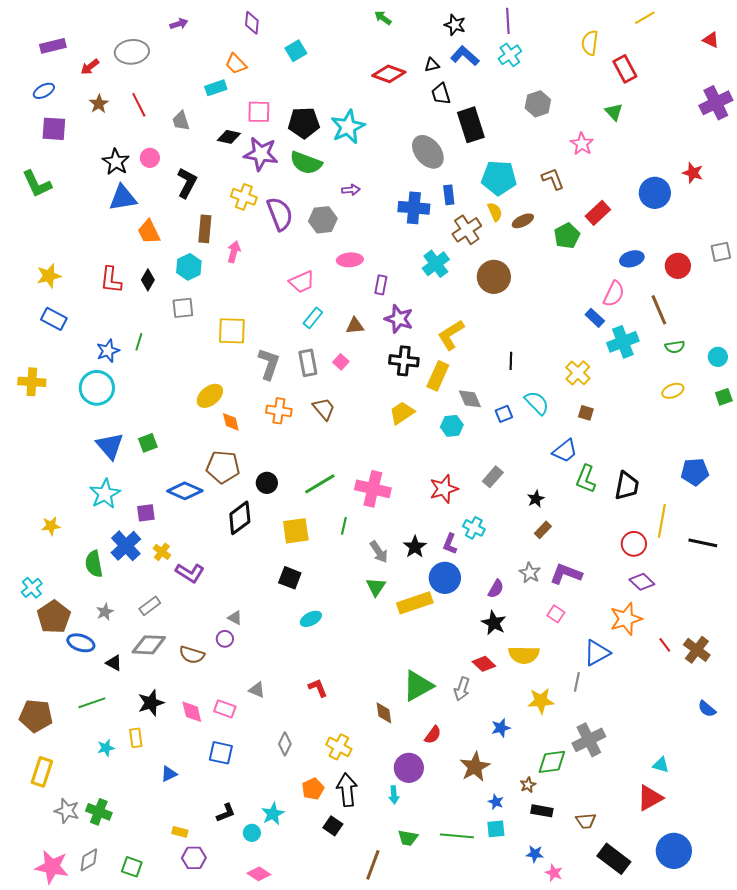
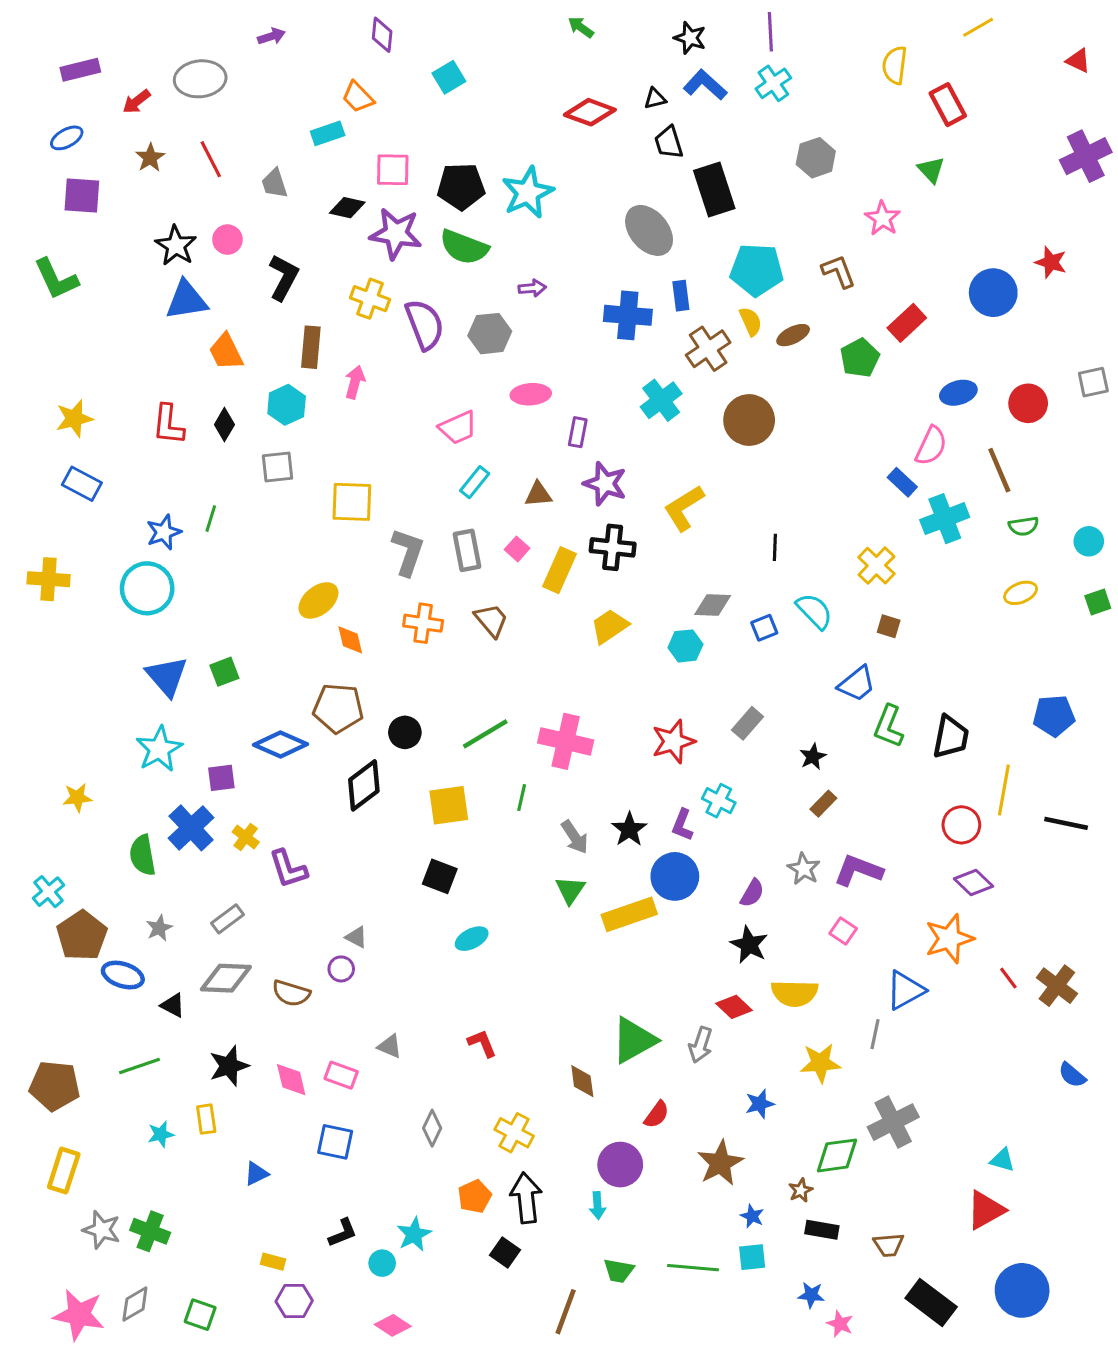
yellow rectangle: (438, 376) -> (560, 570), moved
gray diamond: (470, 399) -> (713, 605), turned -65
purple L-shape: (190, 573) -> (288, 869), turned 40

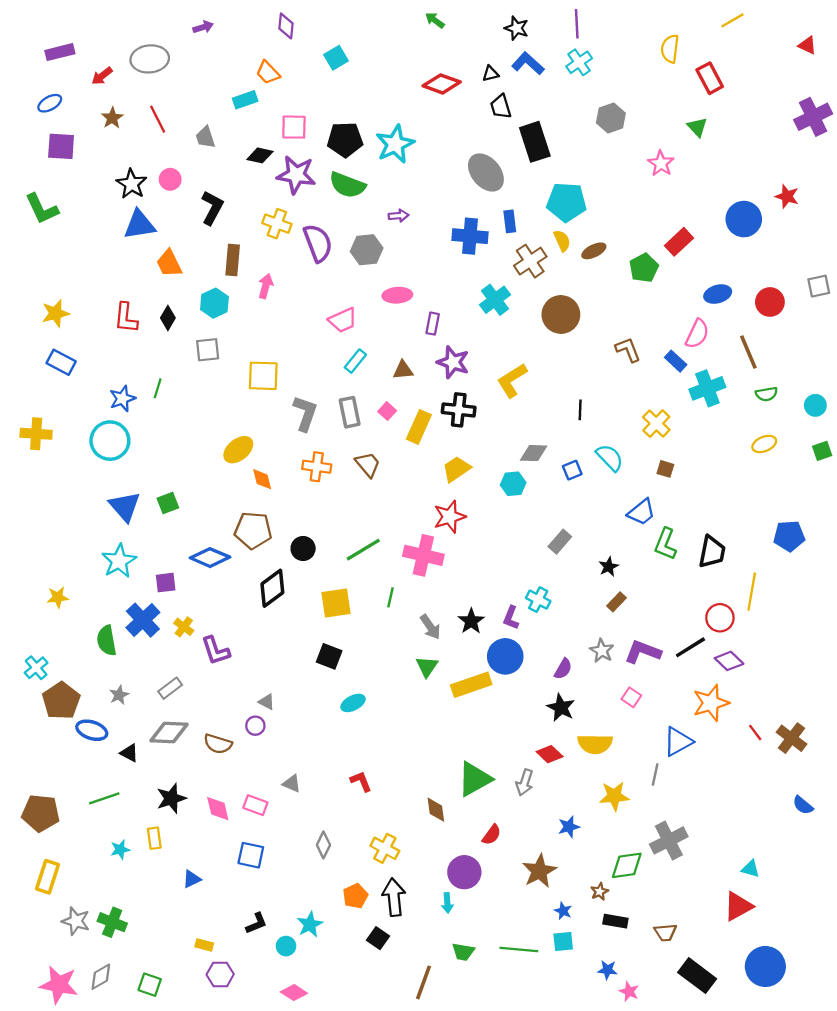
brown L-shape: (839, 271) -> (628, 350), moved
red star: (673, 741) -> (450, 517), moved
black line: (1066, 823) -> (690, 647), moved, turned -44

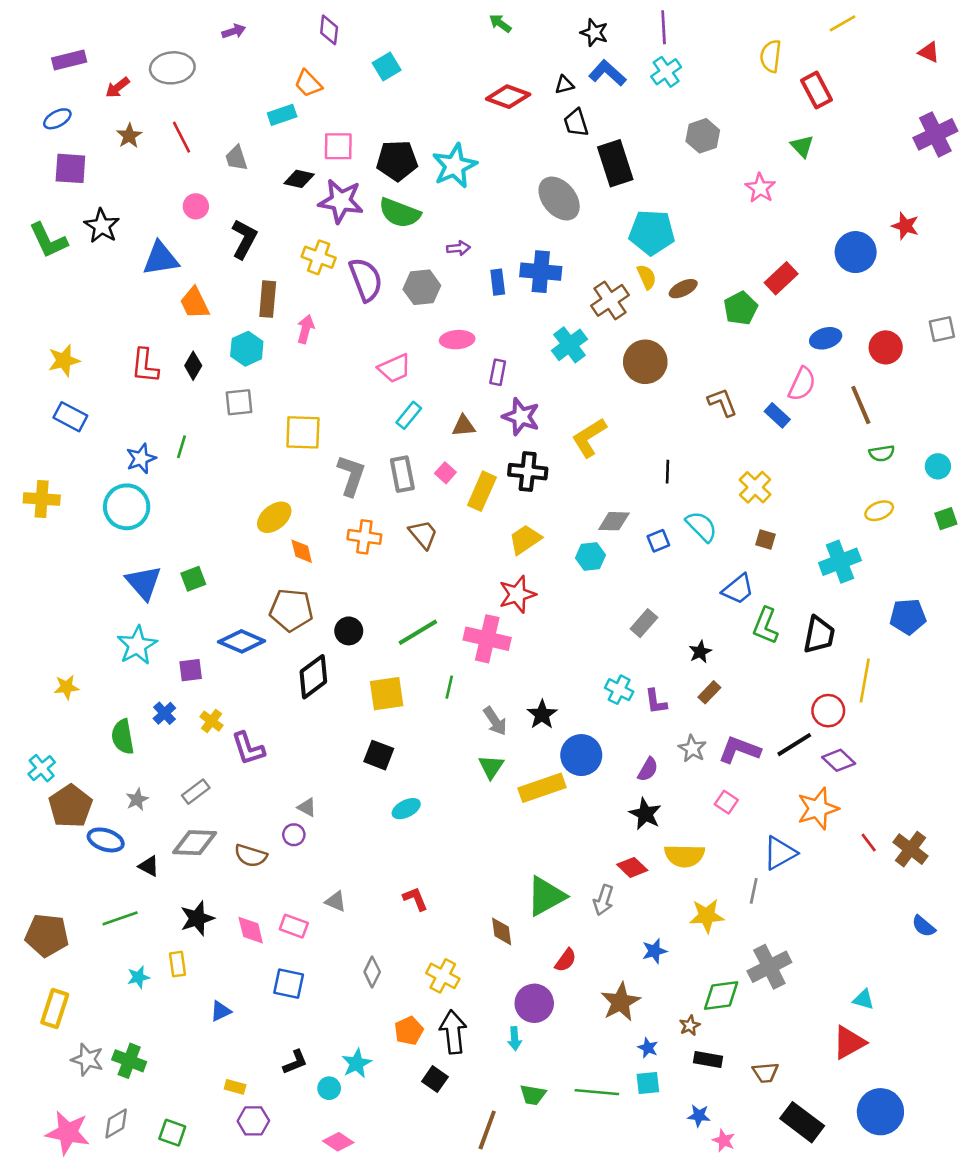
black star: (132, 184) -> (102, 226), moved
blue rectangle: (510, 221) -> (498, 282), moved
cyan cross: (707, 388) -> (840, 562), moved
purple L-shape: (511, 618) -> (656, 701), moved, turned -30
blue cross: (143, 620) -> (164, 713), size x0.6

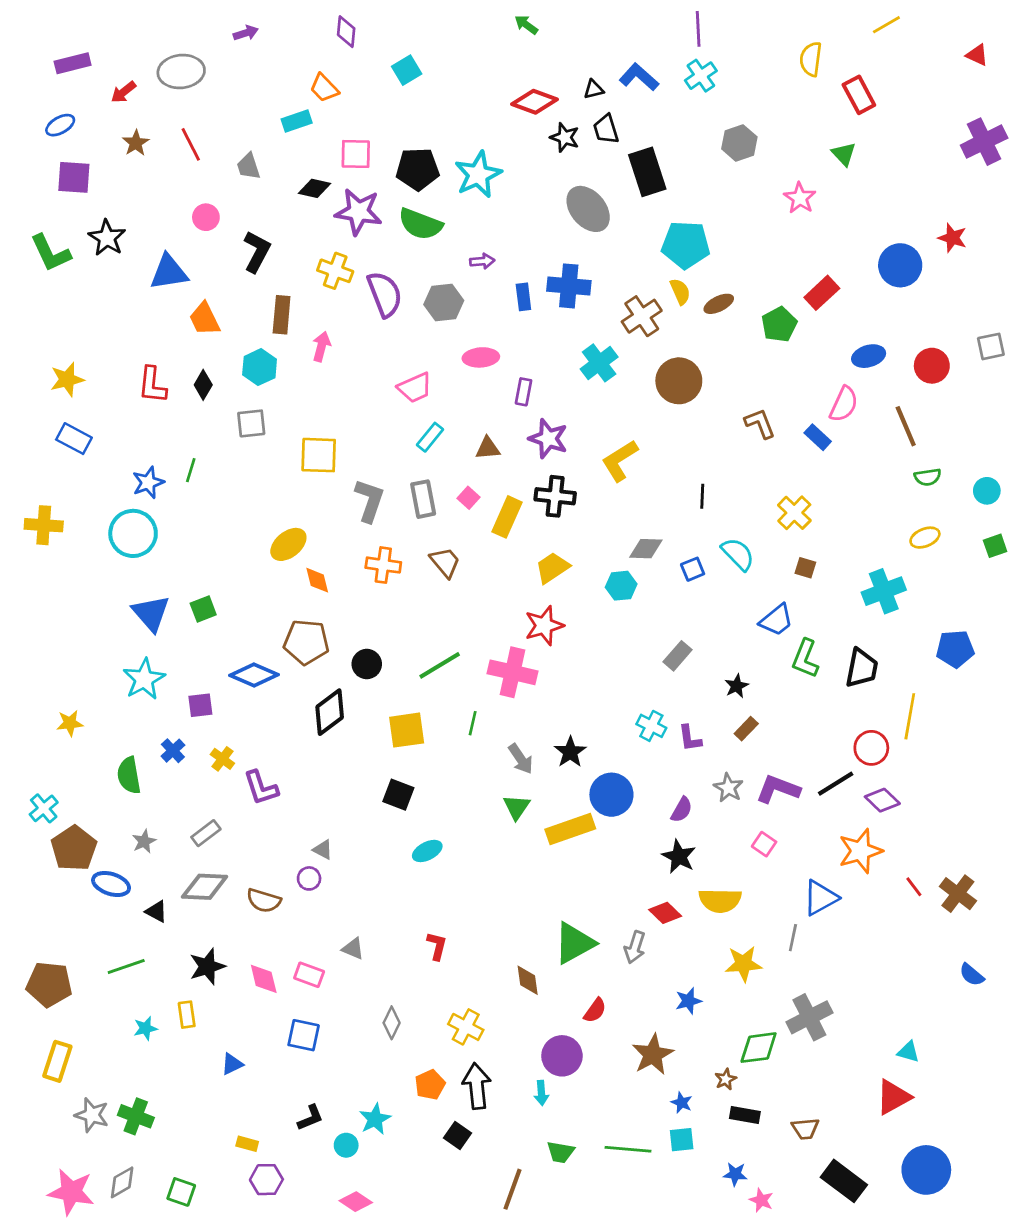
black star: (594, 33) -> (565, 137), moved
red L-shape: (415, 899) -> (437, 946), turned 36

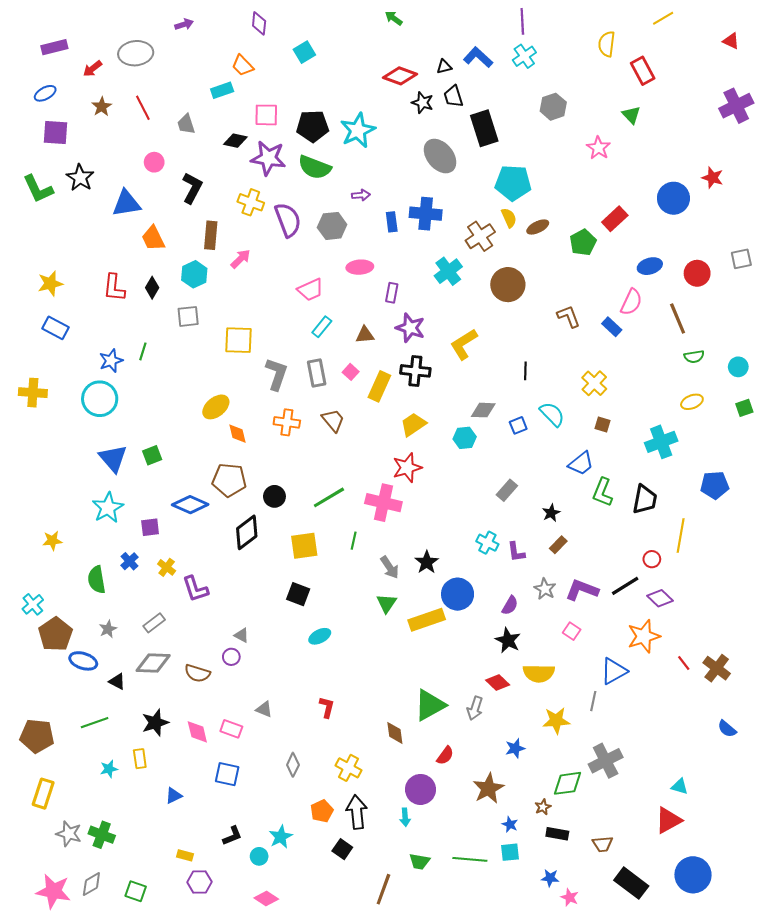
pink arrow: (321, 346) -> (241, 259), turned 30
red circle: (871, 748) -> (652, 559), size x0.7

